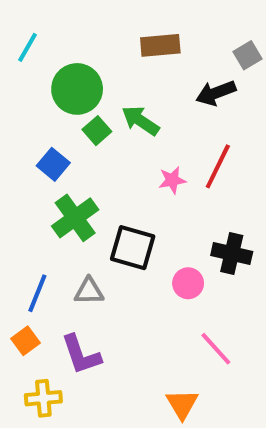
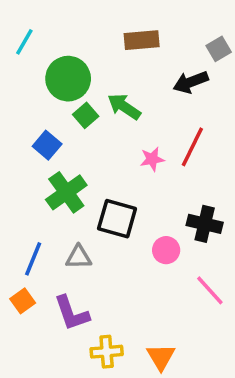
pink line: (216, 349) -> (210, 290), moved
yellow cross: (43, 398) -> (107, 352), moved

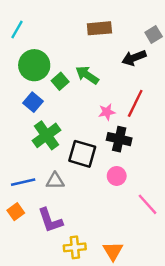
green circle: (68, 79) -> (34, 65), moved
black cross: (205, 224) -> (119, 139), moved
blue line: (33, 259) -> (23, 182), turned 55

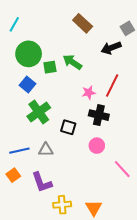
brown rectangle: (99, 28) -> (83, 23), turned 48
green square: (60, 81) -> (50, 67), turned 32
black square: (82, 154) -> (68, 127), size x0.7

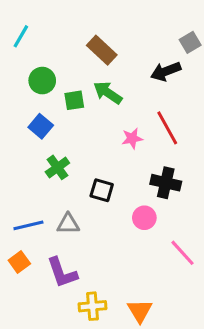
brown rectangle: (83, 23) -> (102, 50), moved
green circle: (29, 54) -> (42, 81), size x0.7
red line: (112, 85) -> (167, 128), turned -55
green cross: (39, 112) -> (57, 167), size x0.7
black cross: (99, 115) -> (166, 183), moved

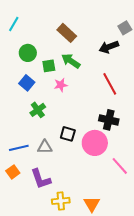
pink star: (132, 138) -> (61, 85), moved
black square: (102, 190) -> (68, 134), moved
pink circle: (144, 218) -> (95, 143), size x1.6

